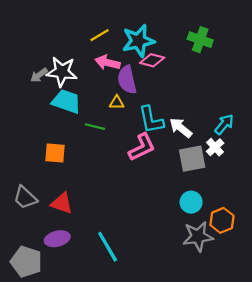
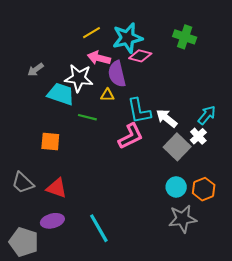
white star: (62, 72) -> (79, 78), moved
gray square: (192, 159) -> (177, 147), turned -35
orange hexagon: (222, 220) -> (204, 189), moved

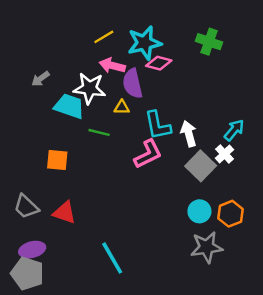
white arrow: (167, 118) -> (189, 134), turned 35
purple ellipse: (52, 221) -> (32, 250), moved

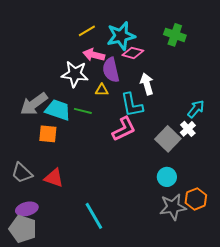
gray arrow: (41, 79) -> (34, 104), moved, size x1.8
cyan trapezoid: (69, 106) -> (58, 110), moved
white arrow: (189, 134) -> (147, 84), moved
orange hexagon: (231, 214) -> (196, 199), moved

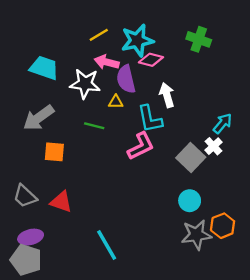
cyan trapezoid: (58, 110) -> (44, 68), moved

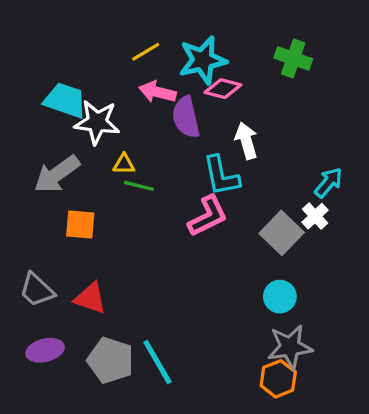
white star: (85, 84) -> (97, 122), moved
yellow triangle: (116, 102) -> (124, 164), moved
orange hexagon: (223, 226) -> (278, 379), moved
gray pentagon: (26, 260) -> (110, 360), moved

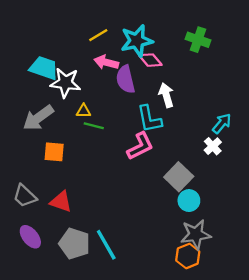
pink diamond: (223, 89) -> (150, 60), turned 35
gray square: (282, 233) -> (179, 177), moved
purple ellipse: (45, 350) -> (30, 237), turned 65

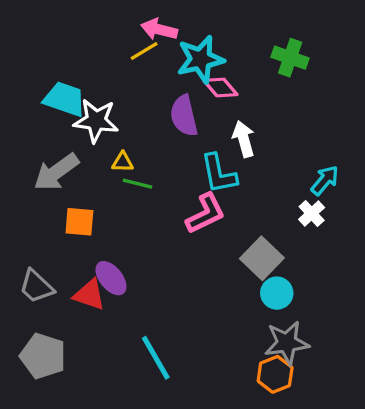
pink arrow: (106, 62) -> (159, 29), moved
purple ellipse: (30, 237) -> (111, 278), moved
gray pentagon: (74, 244) -> (43, 356), moved

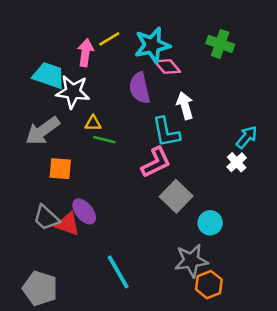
pink arrow: (159, 29) -> (85, 53), moved, turned 84
gray square: (262, 258) -> (176, 196), moved
gray trapezoid: (36, 286) -> (46, 218), moved
gray star: (287, 343) -> (191, 261), moved
gray pentagon: (43, 356) -> (40, 288), moved

